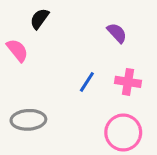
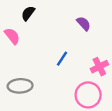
pink cross: (128, 82) -> (99, 67), moved, turned -36

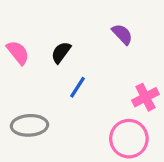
black semicircle: (28, 13) -> (61, 52), moved
blue line: (62, 59) -> (78, 87), moved

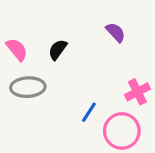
blue line: (78, 87) -> (89, 112), moved
gray ellipse: (29, 125) -> (28, 87), moved

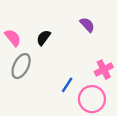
gray ellipse: (28, 87) -> (21, 66), turned -60

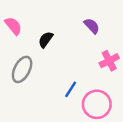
pink semicircle: (13, 38) -> (13, 26), moved
pink cross: (104, 70) -> (109, 61), moved

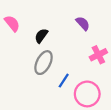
gray ellipse: (22, 69) -> (44, 63), moved

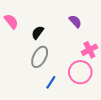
blue line: (64, 81) -> (51, 82), moved
pink circle: (87, 94) -> (80, 72), moved

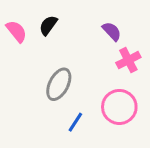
black semicircle: (38, 33) -> (48, 25), moved
pink cross: (89, 50) -> (128, 60), moved

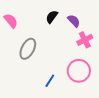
black semicircle: (48, 25) -> (52, 17), moved
gray ellipse: (59, 84) -> (28, 49), moved

